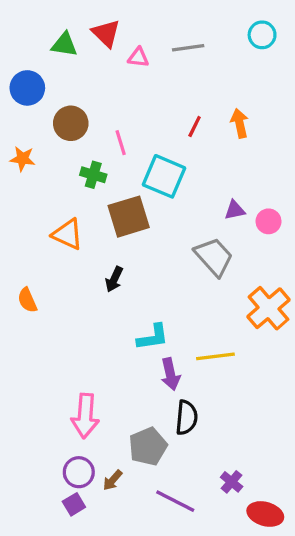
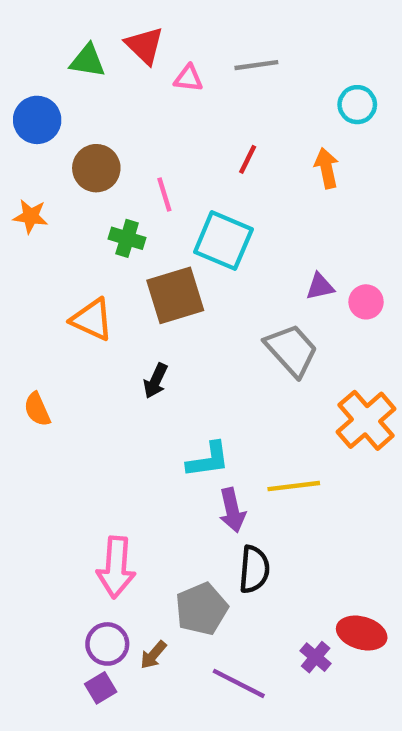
cyan circle: (262, 35) -> (357, 105), moved
red line: (195, 127) -> (248, 159), moved
red ellipse: (265, 514) -> (362, 633), moved

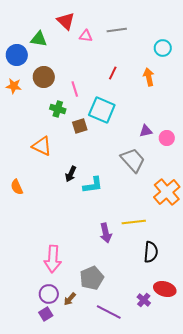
green triangle: (88, 61) -> (39, 39), moved
orange star: (31, 216) -> (14, 86), moved
brown square: (175, 295) -> (80, 126), moved, size x0.6
cyan L-shape: (208, 460) -> (93, 185), moved
black semicircle: (254, 569) -> (151, 252), moved

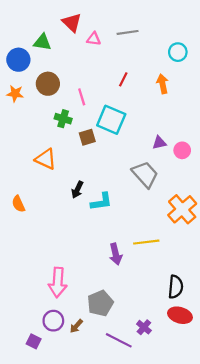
black semicircle: (151, 252) -> (176, 287), moved
purple cross: (144, 300) -> (144, 327), moved
purple square: (46, 314) -> (34, 341), moved, turned -32

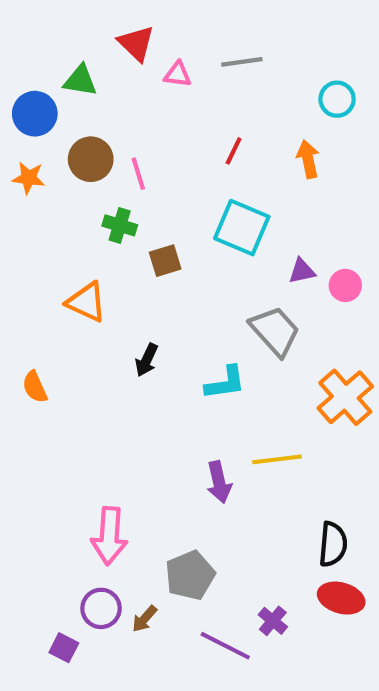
pink line: (82, 97) -> (138, 174), moved
cyan square: (111, 120) -> (242, 228), moved
cyan L-shape: (101, 202) -> (225, 383), moved

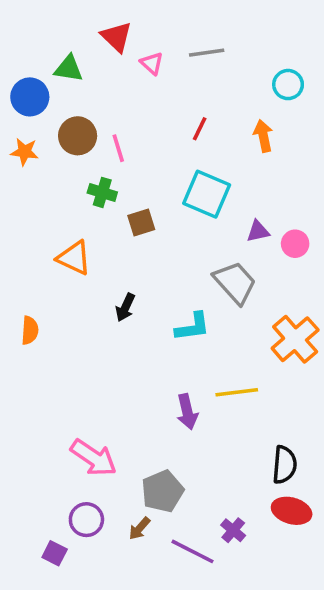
pink triangle: (178, 74) -> (152, 63), turned 35
orange semicircle: (35, 387) -> (30, 330), turned -152
pink arrow: (109, 536) -> (93, 458), turned -60
brown arrow: (144, 619) -> (139, 528), moved

